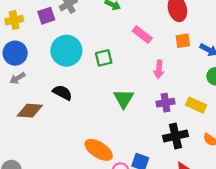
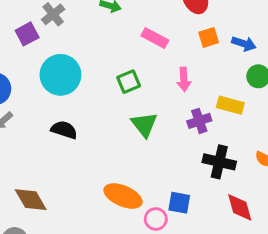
green square: (104, 58) -> (129, 82), moved
yellow rectangle: (196, 105) -> (230, 105), moved
brown diamond: (30, 111) -> (31, 200), moved, turned 65
black cross: (175, 136) -> (219, 162), turned 35

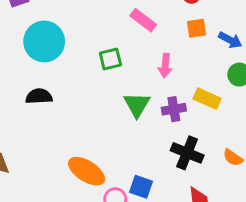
green triangle: (144, 125) -> (137, 105), moved
black semicircle: (64, 130) -> (39, 96), turned -30

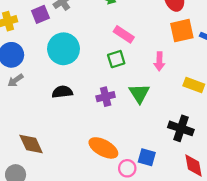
pink rectangle: (143, 20) -> (124, 34), moved
orange square: (197, 28) -> (182, 31), size x1.5
purple cross: (174, 109) -> (106, 97), moved

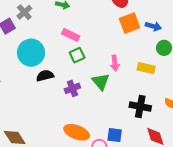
pink rectangle: (124, 34) -> (71, 35), moved
pink arrow: (159, 61) -> (115, 63), moved
black semicircle: (62, 92) -> (45, 76), moved

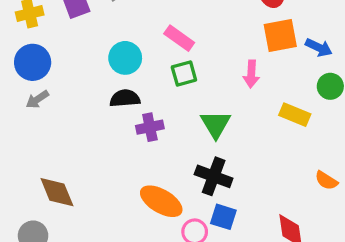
cyan circle: (31, 53) -> (125, 58), moved, size x0.7
pink arrow: (115, 63) -> (251, 74), moved
purple cross: (72, 88) -> (150, 127), moved
black cross: (140, 107) -> (214, 176), moved

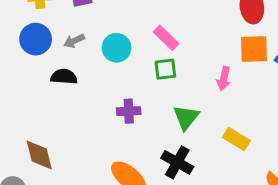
black semicircle: (125, 98) -> (64, 77), moved
gray arrow: (37, 99) -> (74, 41), moved
yellow rectangle: (295, 115) -> (236, 139), moved

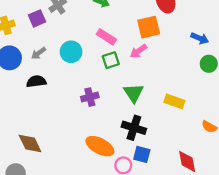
orange square: (254, 49) -> (149, 27), moved
pink arrow: (224, 79) -> (138, 51), moved, turned 54

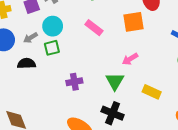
pink arrow: (138, 51) -> (130, 59), moved
cyan circle: (71, 52) -> (53, 26), moved
green square: (111, 60) -> (52, 48), moved

